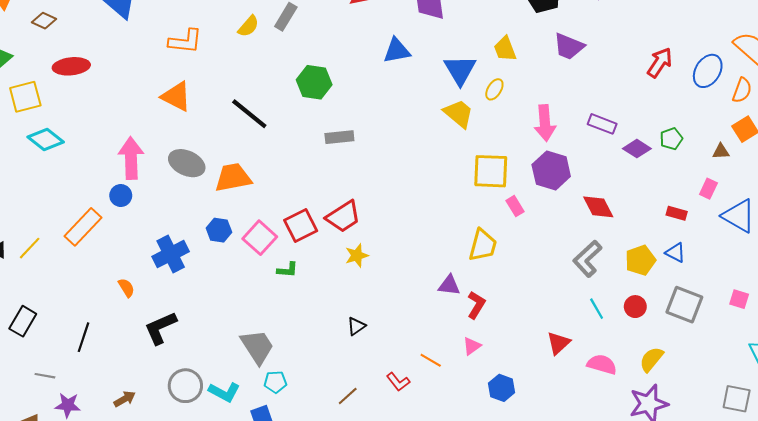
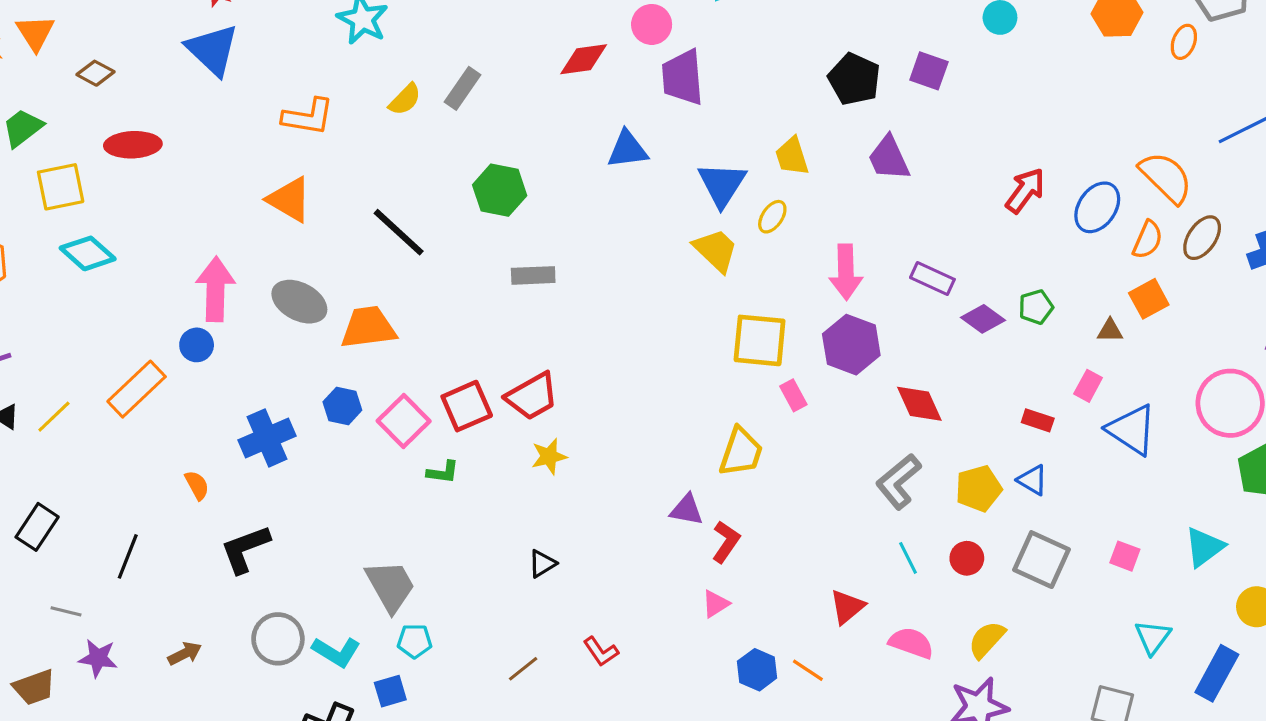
purple trapezoid: (569, 46) -> (889, 158), turned 40
orange line: (431, 360) -> (808, 670), moved

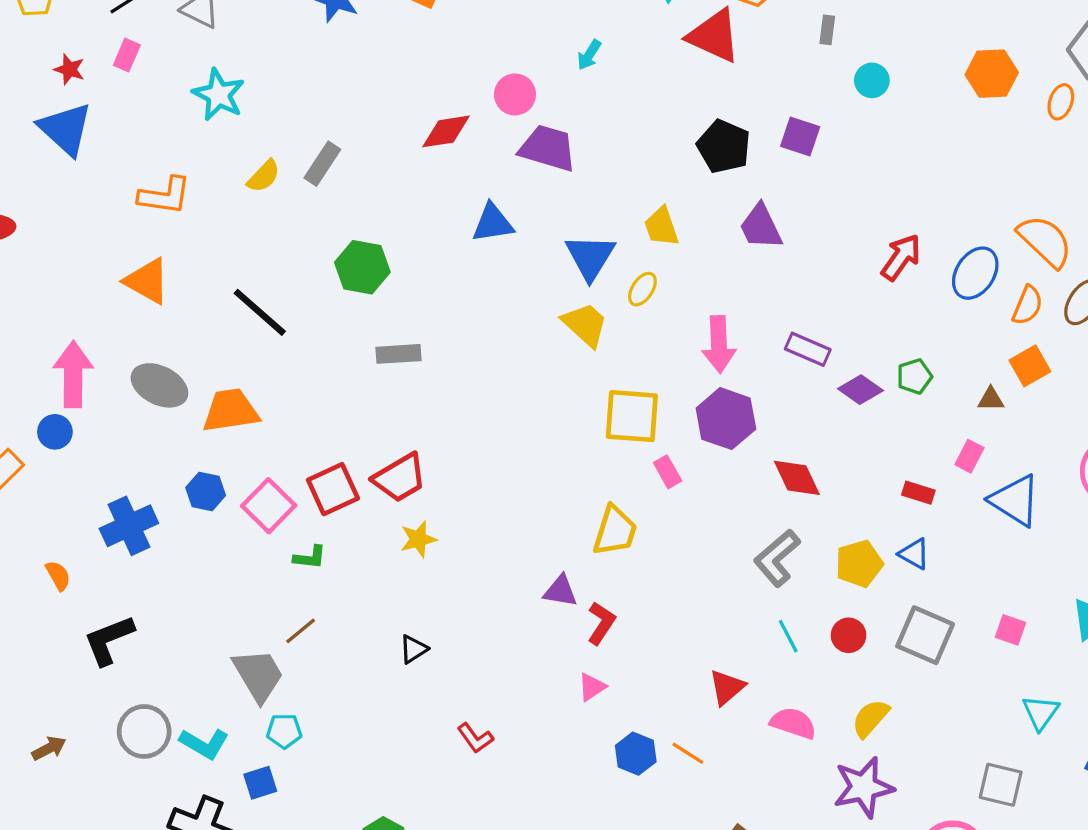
purple trapezoid: (683, 77) -> (548, 148), turned 112
brown line: (523, 669) -> (301, 631), moved

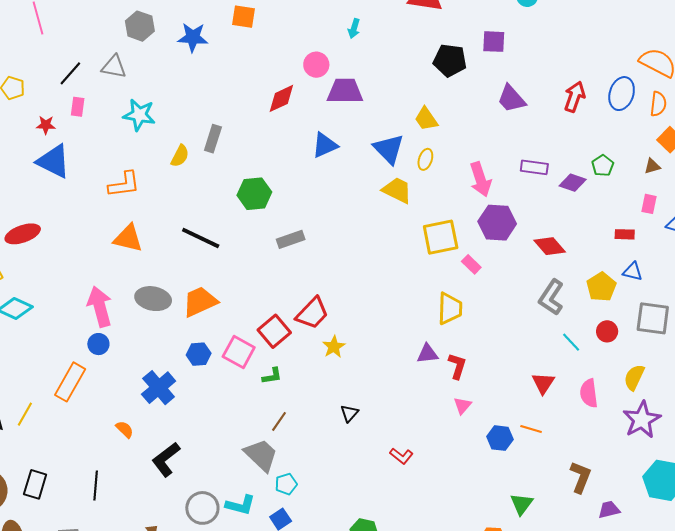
purple trapezoid: (761, 227) -> (511, 99), moved
pink semicircle: (793, 723) -> (589, 393), turned -100

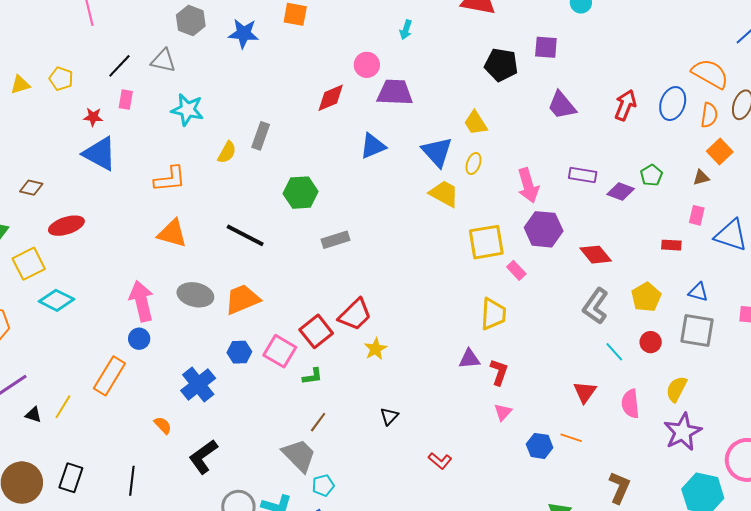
blue triangle: (633, 272) -> (698, 292), moved

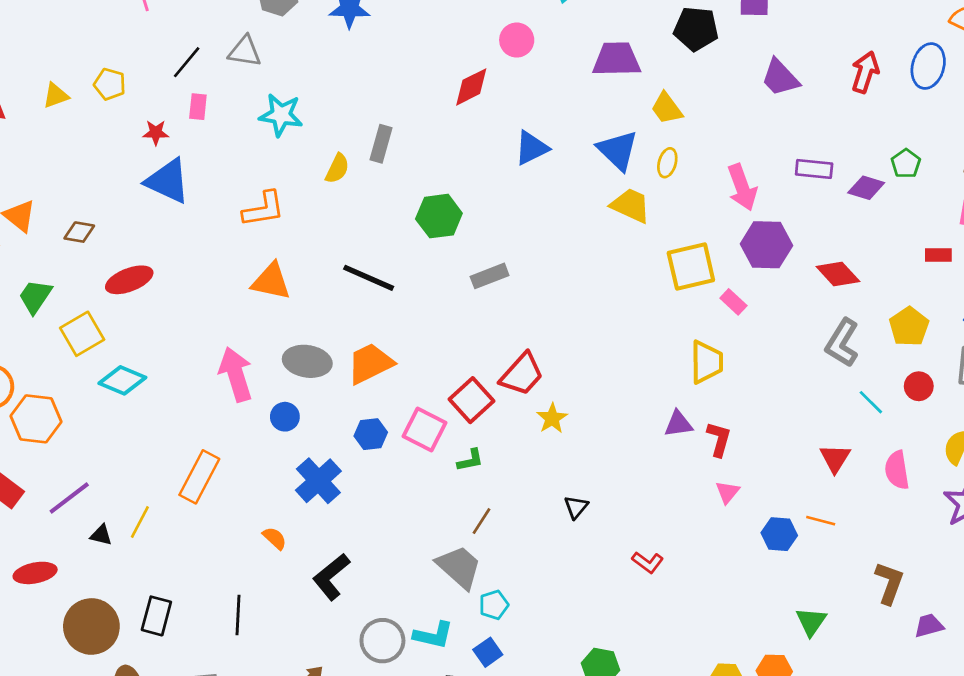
purple trapezoid: (395, 92) -> (617, 59), moved
blue circle: (139, 339) -> (285, 417), moved

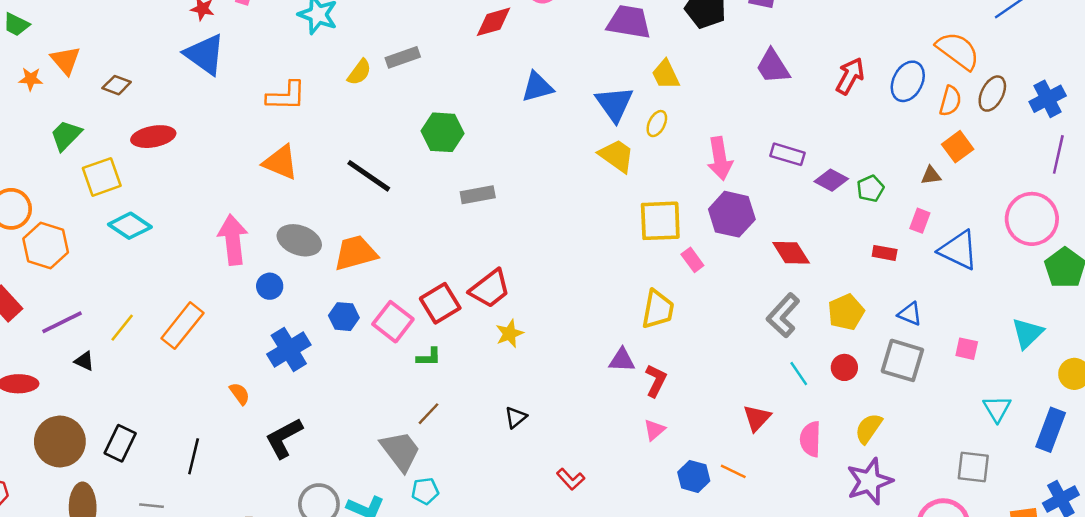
gray rectangle: (381, 144) -> (403, 57), turned 44
green pentagon: (906, 164) -> (870, 189), moved
yellow line: (140, 522) -> (122, 328), moved

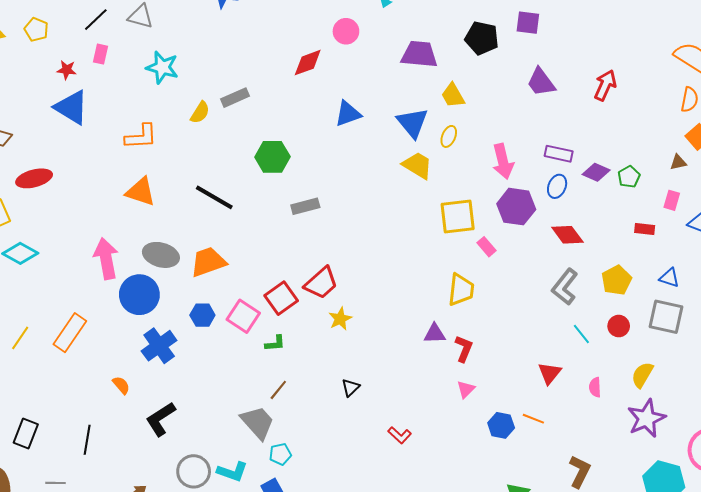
blue ellipse: (908, 81) -> (557, 186), moved, size x0.7
blue circle: (270, 286) -> (139, 295), size x1.8
pink semicircle: (810, 439) -> (595, 387), size x0.7

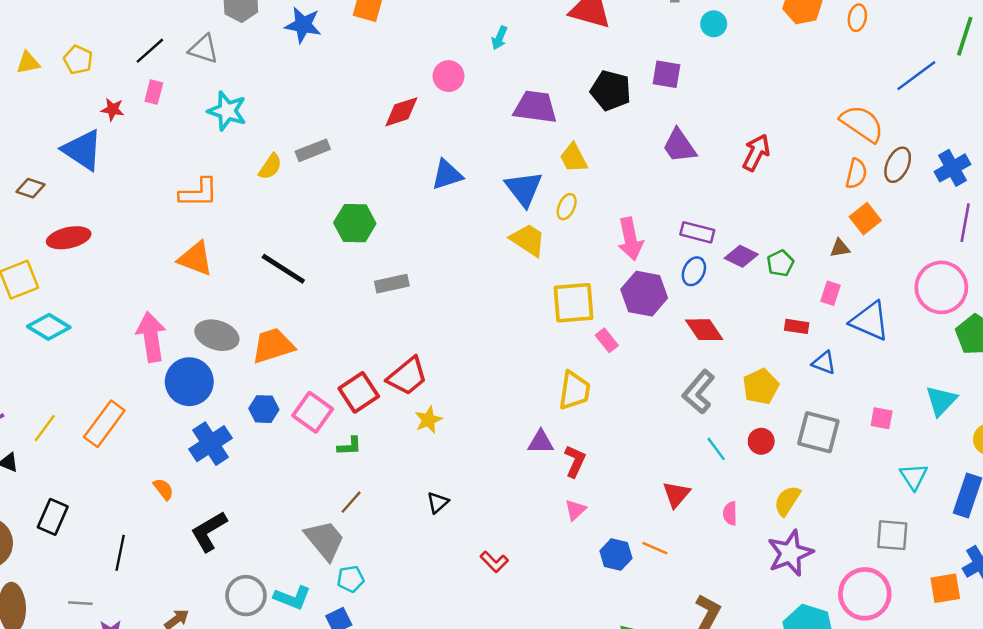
blue triangle: (71, 107) -> (82, 150), moved
blue triangle: (669, 278) -> (824, 363), moved
black rectangle: (26, 433) -> (53, 517), moved

